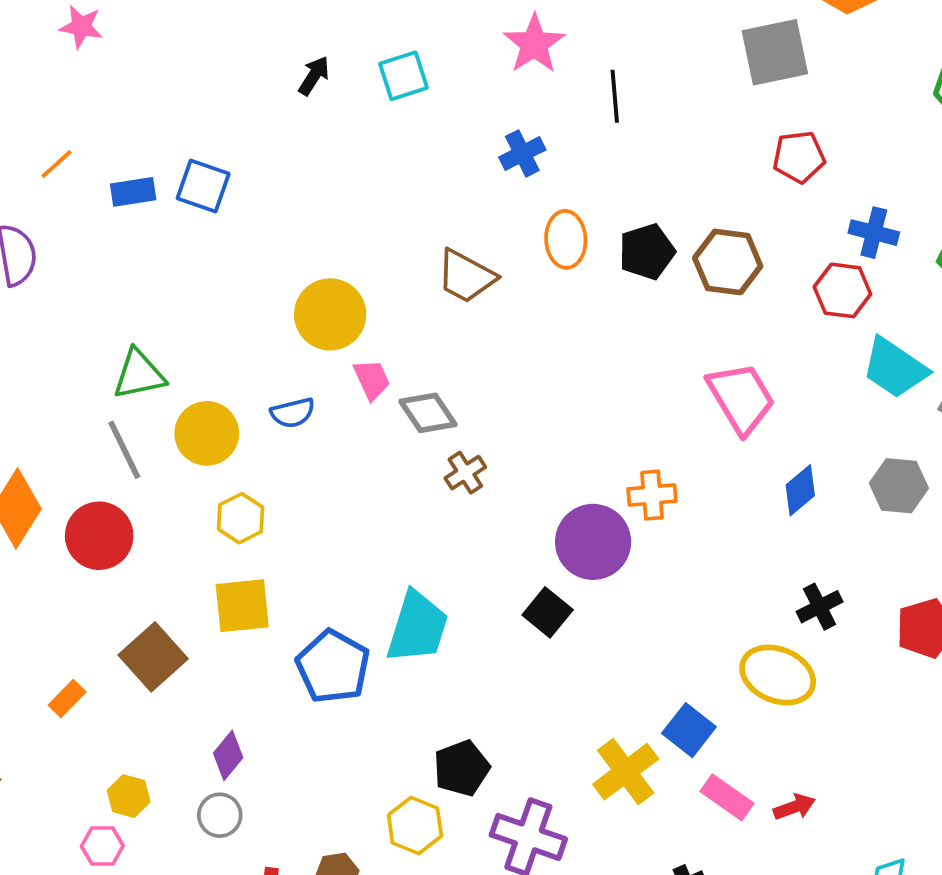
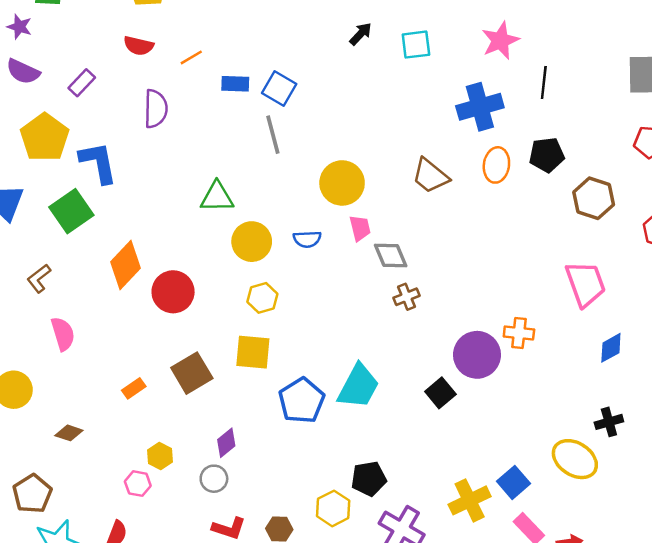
blue cross: (522, 153) -> (480, 107), size x1.6
black pentagon: (647, 252) -> (547, 155), moved
gray line: (124, 450) -> (273, 135), moved

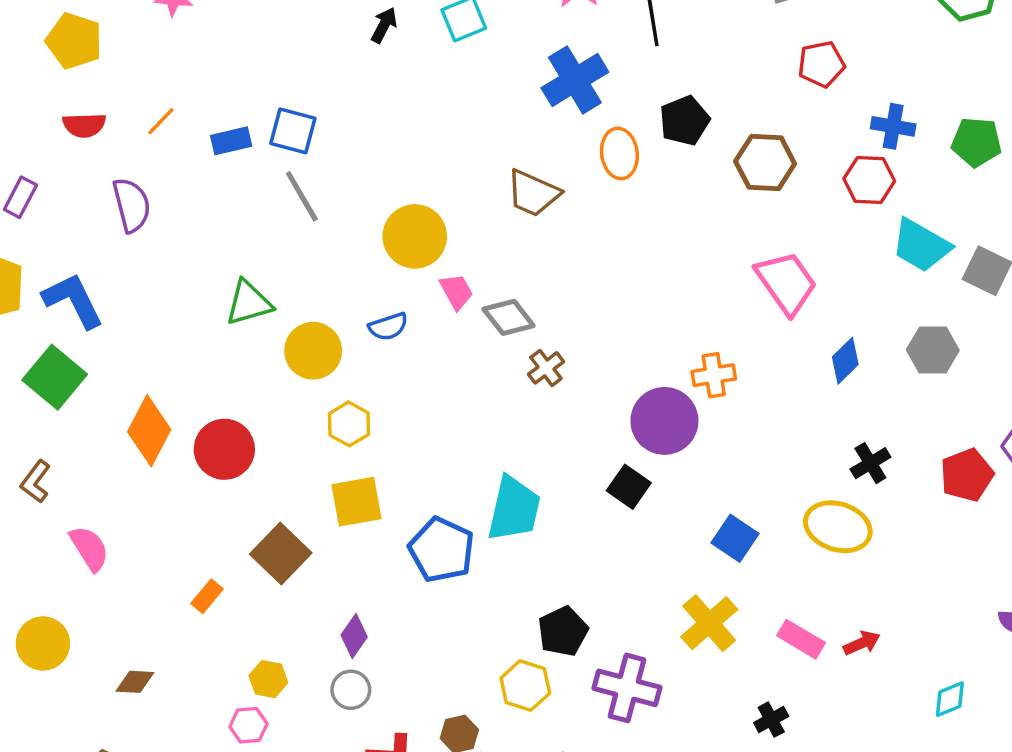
blue square: (514, 482) -> (735, 538), moved

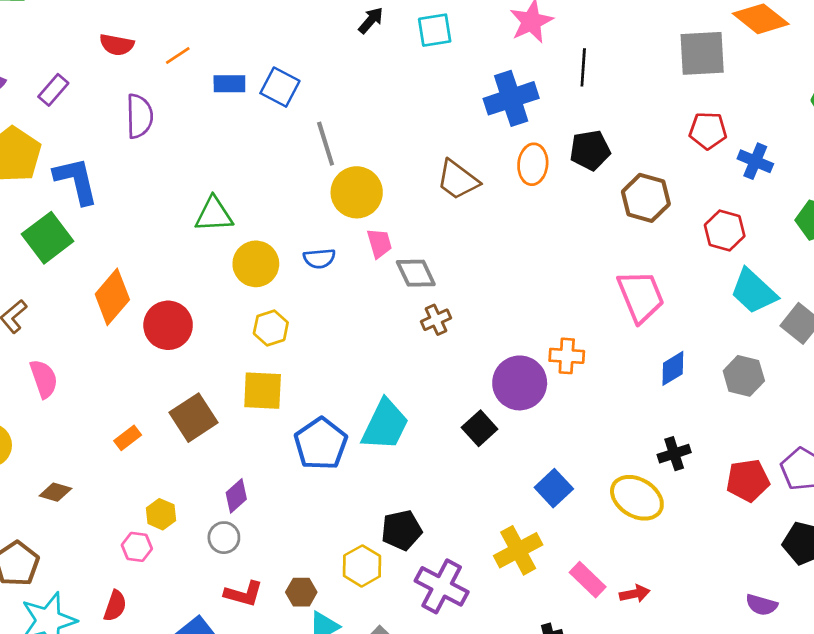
blue cross: (893, 126) -> (755, 161), moved
gray line: (302, 196) -> (326, 144), moved

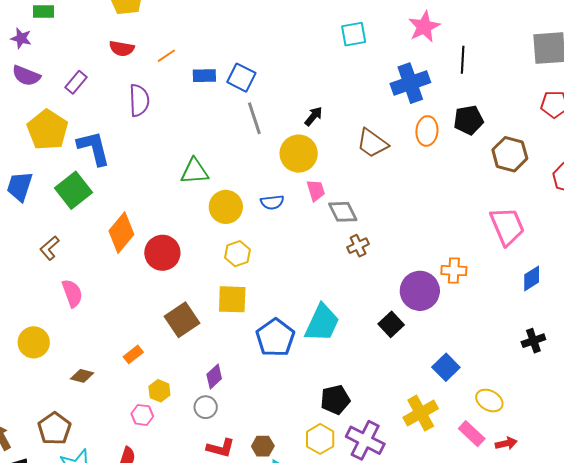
black arrow: (371, 20) -> (314, 116), moved
gray line: (326, 144) -> (254, 118), moved
orange rectangle: (128, 438) -> (133, 354), moved
yellow ellipse: (637, 498) -> (489, 400), moved, size x0.7
yellow hexagon: (362, 566) -> (320, 439), moved

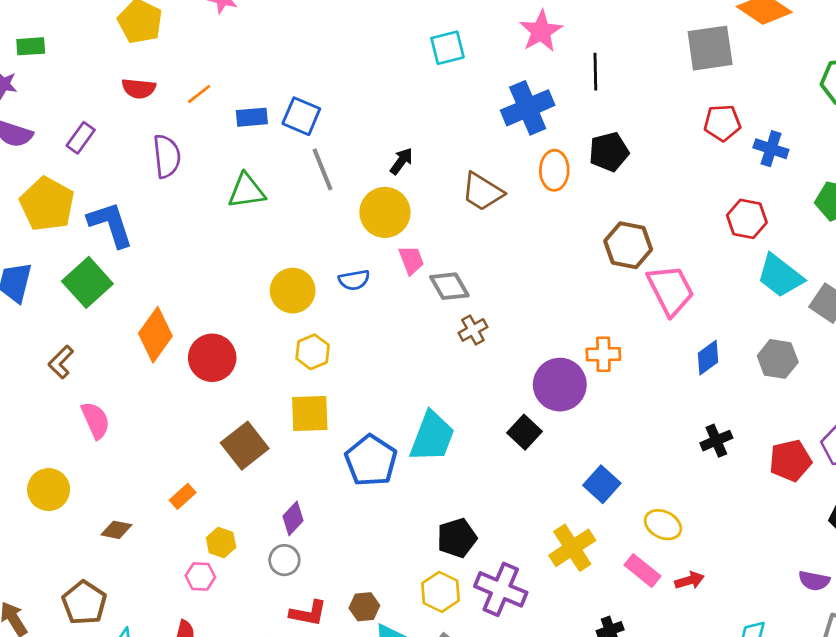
brown hexagon: (510, 154) -> (628, 245), moved
green triangle: (195, 171) -> (247, 191), moved

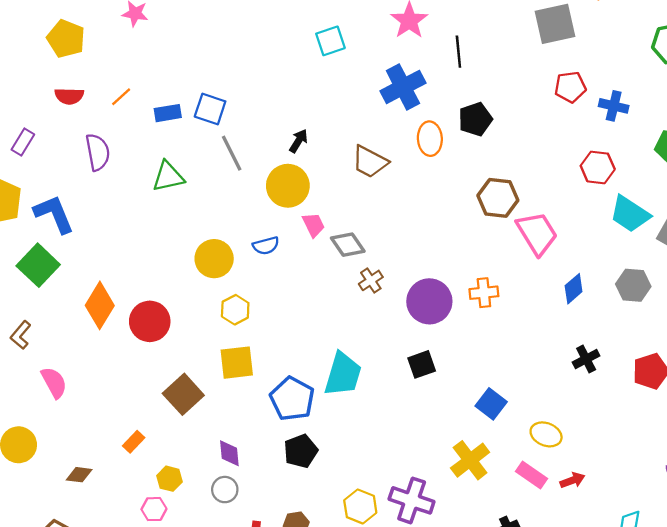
purple circle: (560, 385) -> (429, 301), moved
black square: (525, 432) -> (422, 364), turned 32
purple diamond: (293, 518) -> (229, 453), turned -44
black pentagon: (457, 538) -> (301, 451), moved

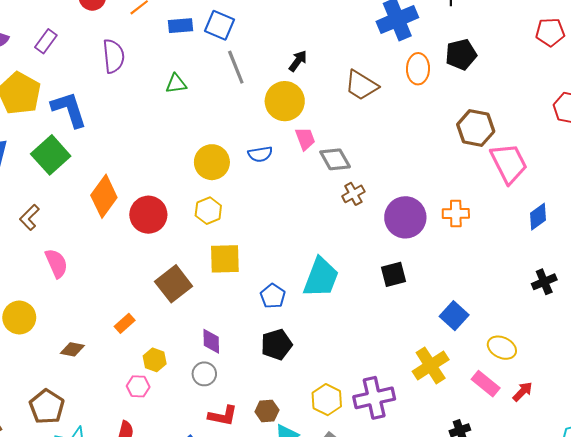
green triangle: (168, 177) -> (176, 84), size x0.7
yellow hexagon: (235, 310) -> (208, 211), moved
blue pentagon: (292, 399) -> (273, 296), size x0.6
red arrow: (572, 480) -> (523, 392), turned -30
purple cross: (412, 500) -> (374, 398), turned -36

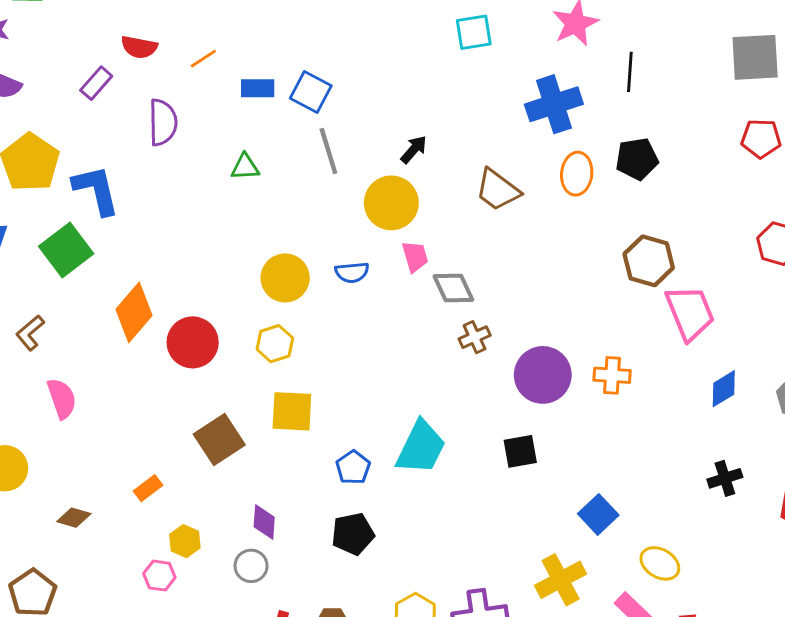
purple rectangle: (46, 41) -> (96, 83), moved

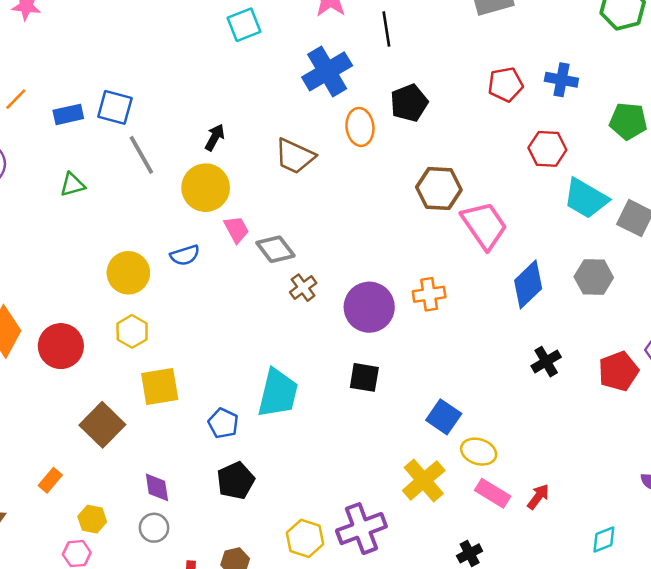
red pentagon: (761, 139) -> (505, 84), moved
blue diamond: (724, 389) -> (528, 284), size x1.4
black square: (520, 451) -> (364, 377), turned 32
yellow ellipse: (660, 563) -> (479, 452), moved

